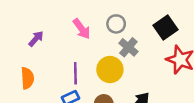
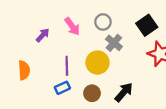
purple arrow: (36, 39) -> (43, 35), moved

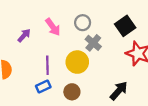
black arrow: (124, 92) -> (119, 91), moved

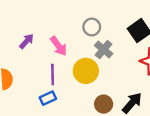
pink arrow: (53, 27) -> (59, 46), moved
brown circle: (72, 92) -> (104, 104), moved

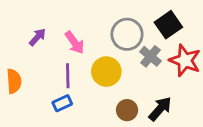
gray circle: (92, 27) -> (127, 34), moved, size x1.5
gray cross: (104, 50) -> (150, 56), moved

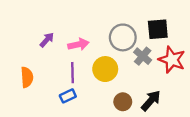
black square: (168, 25) -> (158, 29), turned 30
pink arrow: (75, 43) -> (78, 44), turned -66

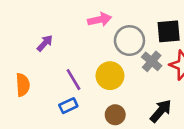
pink arrow: (78, 44) -> (100, 20), moved
purple line: (72, 73) -> (73, 80), turned -30
brown circle: (123, 102) -> (115, 115), moved

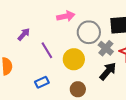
purple line: (73, 80) -> (47, 50), moved
black arrow: (161, 111) -> (108, 71), moved

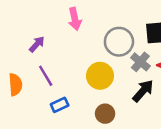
pink arrow: (66, 16) -> (75, 19), moved, turned 90
purple line: (47, 50) -> (46, 76), moved

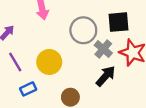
yellow circle: (100, 76) -> (49, 62), moved

